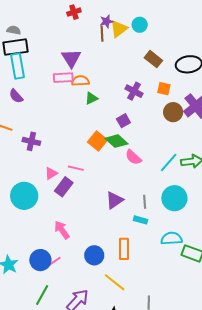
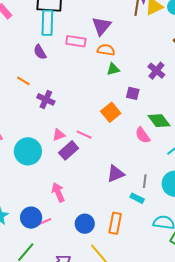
pink rectangle: (63, 78) -> (76, 41), moved
purple square: (123, 121) -> (133, 93), moved, turned 32
green diamond: (116, 141) -> (159, 121), moved

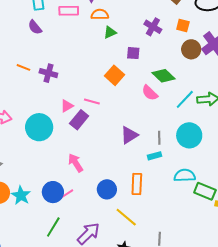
orange line: (23, 81) -> (23, 67), moved
cyan rectangle: (137, 198) -> (154, 156), turned -32

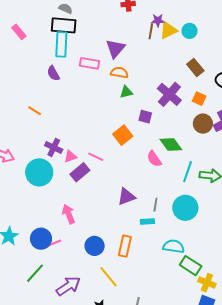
purple cross: (153, 27) -> (169, 94), size x1.4
purple cross: (48, 73) -> (54, 147), moved
cyan line: (185, 99) -> (188, 172), turned -35

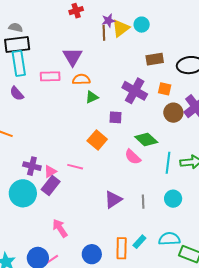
brown rectangle: (195, 67) -> (155, 59), turned -48
purple rectangle: (80, 172) -> (51, 185), moved
cyan circle: (185, 208) -> (173, 199), size x0.7
cyan rectangle: (147, 222) -> (139, 242), moved, turned -32

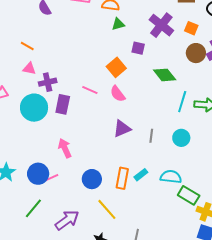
pink semicircle: (133, 157) -> (118, 94), moved
purple cross: (32, 166) -> (48, 82), turned -36
pink triangle: (50, 171) -> (29, 69), moved, turned 32
purple rectangle: (51, 185) -> (63, 104), turned -36

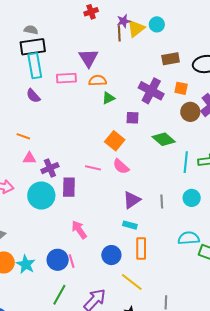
cyan rectangle: (141, 175) -> (130, 225), moved, turned 64
pink line: (52, 178) -> (72, 261), turned -72

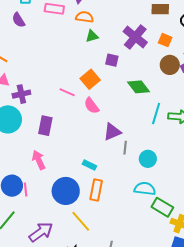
pink line: (93, 168) -> (67, 92), moved
purple rectangle: (69, 187) -> (45, 126), moved
cyan circle: (192, 198) -> (148, 159), moved
purple triangle: (132, 200) -> (112, 132), moved
blue circle: (111, 255) -> (66, 191), size x1.4

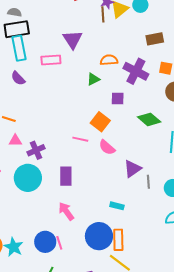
orange semicircle: (85, 17) -> (109, 60), moved
orange rectangle: (96, 190) -> (118, 240), moved

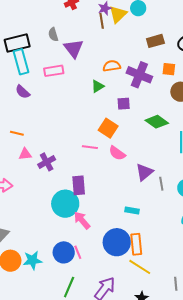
gray semicircle: (15, 12) -> (53, 34), moved, turned -112
cyan circle: (28, 178) -> (65, 204), moved
cyan star: (14, 247) -> (33, 260), turned -30

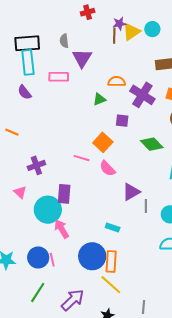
pink triangle: (25, 154) -> (20, 192), moved, turned 40

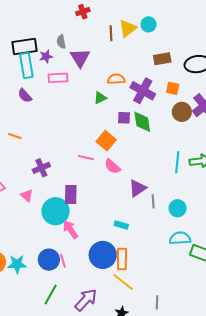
purple star: (119, 24) -> (46, 56), moved
green diamond: (152, 144) -> (142, 122), moved, turned 40

